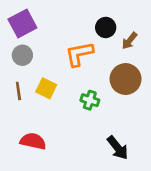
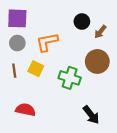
purple square: (22, 24) -> (17, 18), turned 30
orange L-shape: (79, 54) -> (47, 42), moved
green cross: (90, 100) -> (70, 78), size x1.5

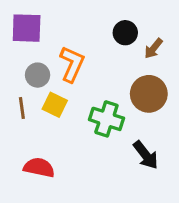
orange L-shape: (47, 42) -> (72, 64), turned 125
gray circle: (17, 43) -> (38, 75), moved
black arrow: (91, 115) -> (146, 155), moved

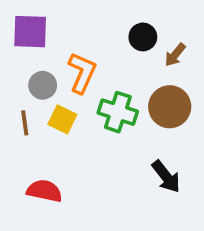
green cross: (106, 119) -> (118, 112), moved

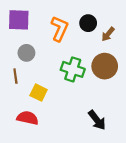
orange L-shape: (82, 73) -> (60, 29), moved
yellow square: (62, 119) -> (39, 93), moved
black arrow: (166, 177) -> (97, 120), moved

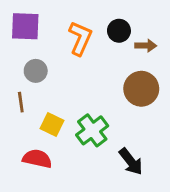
brown arrow: (108, 34) -> (146, 46), turned -128
green cross: (73, 69) -> (92, 130), moved, turned 35

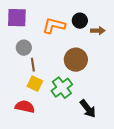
orange L-shape: (80, 38) -> (54, 26), turned -100
brown circle: (141, 89) -> (76, 60), moved
brown line: (21, 102) -> (33, 65), moved

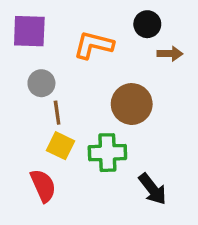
black circle: (80, 21) -> (147, 24), moved
green cross: (62, 88) -> (107, 153), turned 35
red semicircle: (25, 107) -> (43, 186), turned 54

